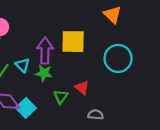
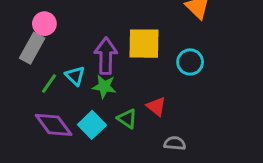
cyan circle: (118, 58) -> (190, 62), moved, size x0.7
green triangle: (61, 97) -> (127, 119), turned -32
cyan square: (26, 108) -> (92, 125), moved

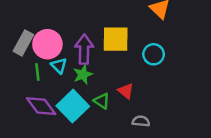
pink circle: (44, 24) -> (47, 44), moved, size x1.5
green line: (49, 83) -> (37, 72), turned -42
green star: (104, 87) -> (83, 74), turned -30
cyan square: (92, 125) -> (73, 106), size x1.4

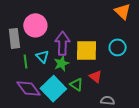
yellow square: (116, 39) -> (86, 50), moved
gray rectangle: (23, 43) -> (14, 38), turned -36
pink circle: (47, 44) -> (35, 25), moved

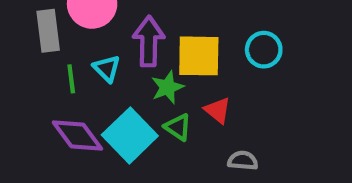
green star: (61, 63) -> (167, 87), moved

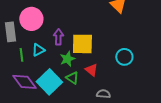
purple arrow: (149, 41) -> (58, 37), size x0.7
cyan circle: (264, 50) -> (124, 57), moved
cyan triangle: (107, 68) -> (38, 50), turned 48

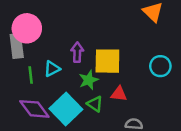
pink circle: (31, 19) -> (27, 28), moved
cyan circle: (124, 57) -> (160, 66), moved
red triangle: (91, 70) -> (119, 94), turned -32

